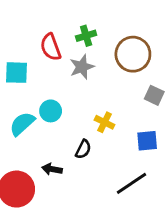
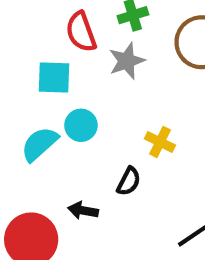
cyan square: (17, 73) -> (54, 78), moved

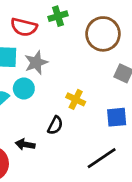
red semicircle: (81, 32) -> (24, 27), turned -56
gray star: (127, 61) -> (36, 63), moved

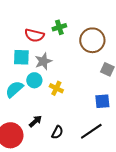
yellow cross: (76, 99) -> (56, 88), moved
black semicircle: (55, 125) -> (57, 132), moved
black arrow: (25, 144) -> (35, 121), turned 128

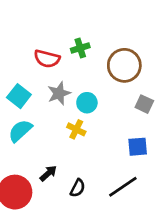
cyan square: (21, 57) -> (19, 96), moved, turned 36
cyan circle: (34, 80) -> (87, 103), moved

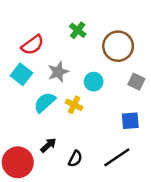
green cross: (80, 48) -> (78, 30), turned -35
red semicircle: (47, 59) -> (32, 45), moved, turned -50
cyan circle: (87, 103) -> (94, 82), moved
cyan semicircle: (20, 131) -> (45, 102), moved

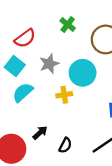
cyan circle: (94, 82) -> (83, 73), size x1.5
cyan semicircle: (45, 102) -> (23, 92), moved
yellow cross: (74, 105) -> (64, 95), turned -35

